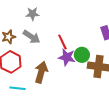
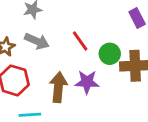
purple star: (67, 57) -> (87, 82), moved

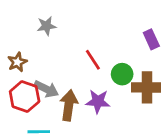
gray arrow: (37, 41) -> (46, 89), moved

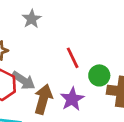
gray star: (47, 26) -> (32, 19), turned -30
purple star: (98, 101) -> (72, 99), turned 30

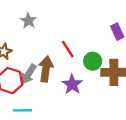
gray arrow: (23, 80) -> (29, 74), turned 96
brown arrow: (43, 99) -> (46, 69), moved

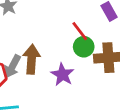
red line: (68, 49) -> (80, 31), moved

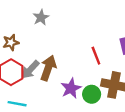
green circle: (84, 47) -> (92, 94), moved

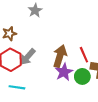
red line: (96, 56) -> (84, 55), moved
brown arrow: (48, 68) -> (60, 56), moved

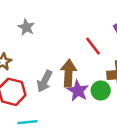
red line: (84, 55) -> (93, 46), moved
gray arrow: (27, 57) -> (44, 81), moved

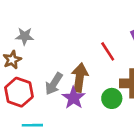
gray star: (26, 27) -> (25, 36), moved, turned -30
purple star: (78, 91) -> (73, 98), moved

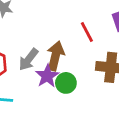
green circle: (112, 98) -> (66, 83), moved

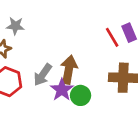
red line: (87, 32) -> (112, 37), moved

